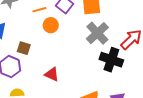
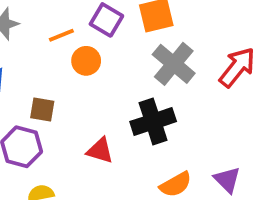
black cross: (111, 60) -> (153, 122), moved, turned -30

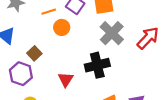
brown square: (42, 110) -> (34, 53), turned 32
red triangle: (100, 151) -> (66, 79), turned 42

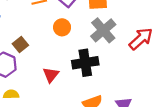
orange circle: (62, 27) -> (62, 27), moved

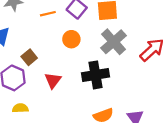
red triangle: (51, 75) -> (53, 80), moved

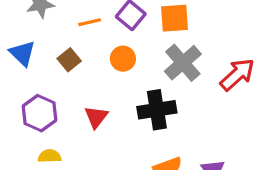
brown square: (29, 57) -> (69, 60), moved

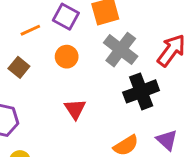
black cross: (157, 110) -> (141, 91), moved
red triangle: (96, 117) -> (75, 109), moved

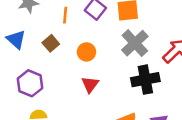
orange line: (30, 30) -> (65, 15), turned -70
orange circle: (67, 57) -> (86, 52), moved

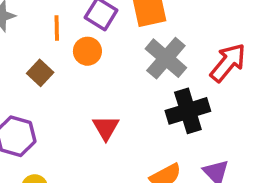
orange circle: (86, 52) -> (87, 51), moved

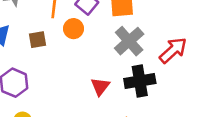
brown square: (40, 73) -> (37, 40), turned 30
red triangle: (106, 128) -> (100, 87), moved

